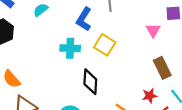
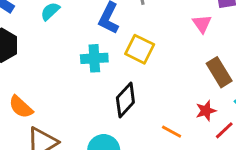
black diamond: (90, 82) -> (125, 100), turned 45

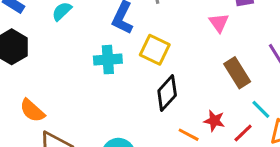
black diamond: (125, 100) -> (167, 93), moved
red star: (206, 111) -> (214, 121), moved, turned 30

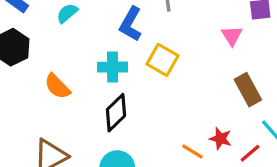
black diamond: (167, 93) -> (116, 113), moved
orange semicircle: (32, 111) -> (57, 86), moved

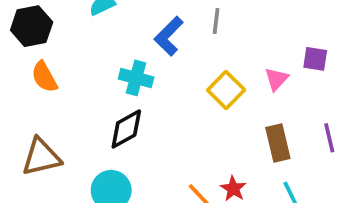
yellow square: (163, 60) -> (226, 90), moved
orange semicircle: (57, 86) -> (44, 77), moved

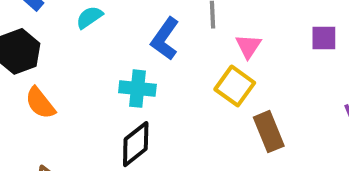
pink triangle: (276, 79) -> (248, 46), moved
brown rectangle: (278, 143) -> (269, 132), moved

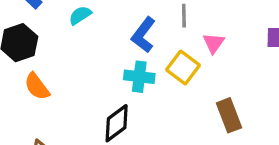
yellow square: (235, 86) -> (183, 68), moved
cyan cross: (137, 89) -> (139, 77), moved

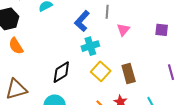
yellow square: (183, 68) -> (101, 71), moved
cyan cross: (139, 77) -> (90, 46), moved, turned -30

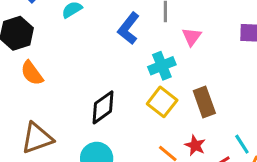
cyan cross: (90, 46) -> (162, 66), moved

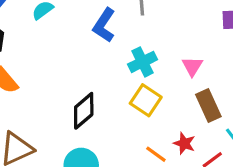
pink triangle: (192, 37) -> (192, 66), moved
brown rectangle: (204, 102) -> (208, 106), moved

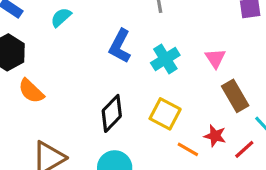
blue L-shape: (104, 25) -> (120, 46), moved
yellow square: (146, 100) -> (165, 114), moved

